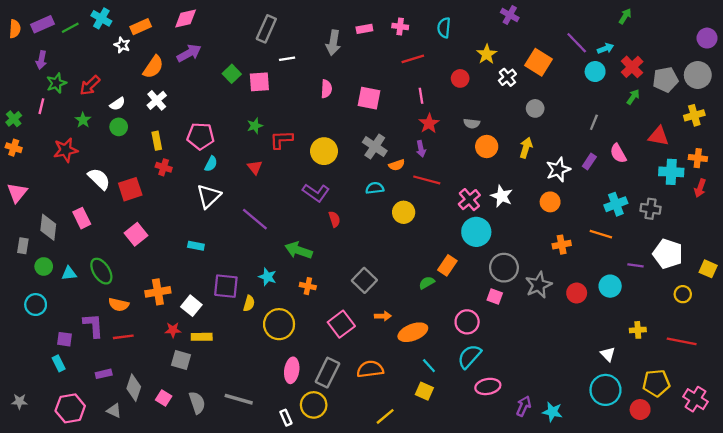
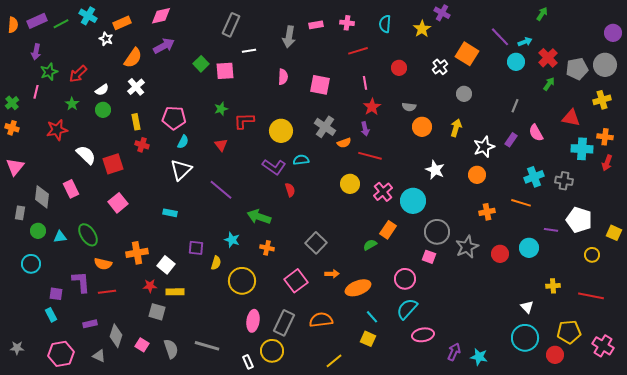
yellow star: (487, 54) -> (422, 29), moved
cyan semicircle: (375, 188) -> (301, 160), moved
pink cross: (469, 200) -> (383, 192), moved
purple square: (226, 286) -> (196, 248), size x0.7

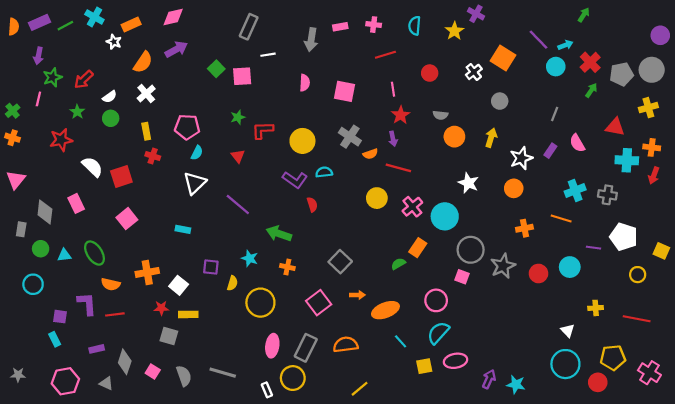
yellow square: (368, 339) -> (424, 366), moved, turned -35

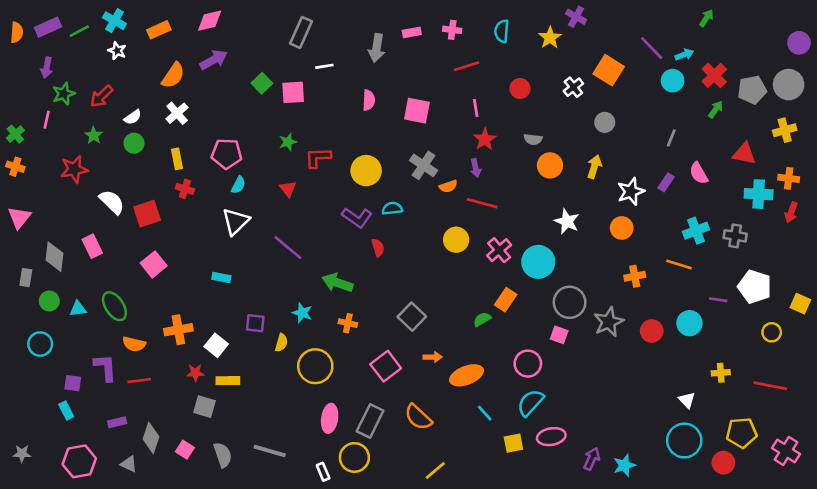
white star: (114, 42) -> (117, 51), moved
orange semicircle: (346, 345) -> (418, 417), turned -130
cyan star: (516, 384) -> (624, 465), turned -30

